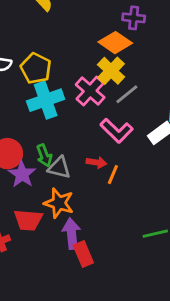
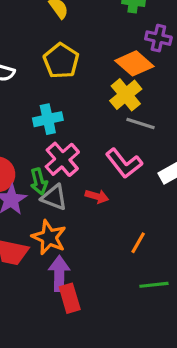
yellow pentagon: (36, 68) -> (61, 61), moved
pink cross: (90, 91) -> (62, 159), moved
gray line: (127, 94) -> (141, 124), turned 50
cyan cross: (46, 100) -> (48, 119), size x0.7
orange line: (113, 175) -> (138, 243), moved

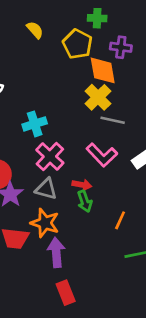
yellow pentagon: (61, 61) -> (77, 44), moved
orange diamond: (134, 63) -> (103, 70), turned 44
green arrow: (39, 182) -> (85, 201), moved
red rectangle: (70, 298) -> (66, 293), moved

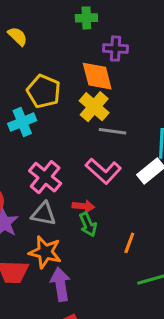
yellow pentagon: (77, 44) -> (44, 91), moved
cyan cross: (35, 124) -> (22, 122), moved

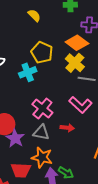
yellow semicircle: (18, 36) -> (34, 15), moved
orange diamond: (97, 76) -> (77, 43), turned -40
green arrow: (88, 225) -> (66, 173), moved, turned -35

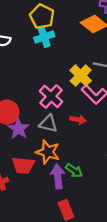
yellow pentagon: (42, 52) -> (42, 16), moved
yellow cross: (75, 63) -> (81, 75), moved
cyan cross: (28, 72) -> (44, 37), moved

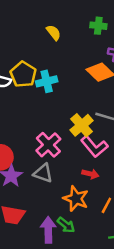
yellow pentagon: (42, 16) -> (23, 74), moved
red arrow: (78, 120) -> (90, 174), moved
orange star: (48, 152) -> (76, 199), moved

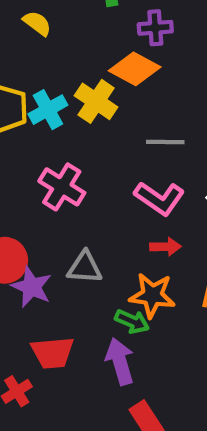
yellow cross: (82, 125) -> (96, 101), moved
pink cross: (48, 145) -> (62, 187), moved
green arrow: (66, 225) -> (132, 321), moved

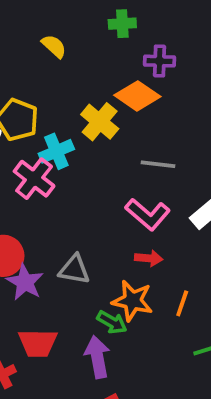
cyan cross: (48, 110) -> (56, 151), moved
pink cross: (62, 187) -> (34, 179), moved

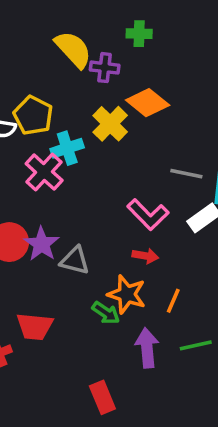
yellow semicircle: (54, 46) -> (73, 49), size x1.6
purple cross: (160, 61) -> (105, 68), moved
gray line: (158, 164) -> (186, 174), moved
purple star: (25, 282) -> (42, 244), moved
purple arrow: (97, 357) -> (147, 348), moved

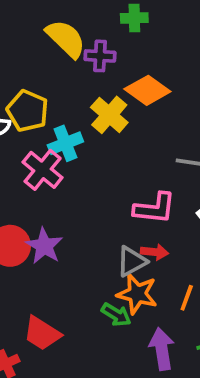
pink L-shape: (148, 214) -> (155, 208), turned -36
gray triangle: (75, 260) -> (132, 261), moved, turned -40
red trapezoid: (35, 327) -> (42, 333), turned 30

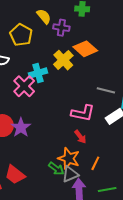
yellow semicircle: (66, 39) -> (44, 16), size x0.7
yellow pentagon: (28, 111) -> (21, 35), moved
red arrow: (154, 252) -> (80, 137), turned 40
gray triangle: (132, 261) -> (70, 174), moved

